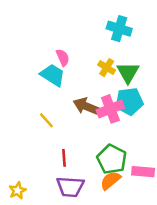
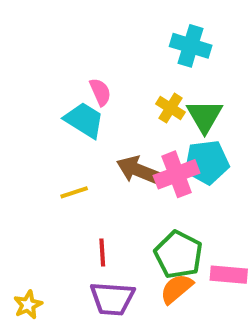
yellow line: (46, 120) -> (74, 192), turned -66

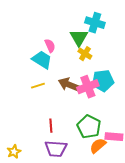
green triangle: (205, 116) -> (79, 38), moved
yellow line: (74, 192) -> (38, 86), moved
orange semicircle: (177, 289) -> (98, 146), moved

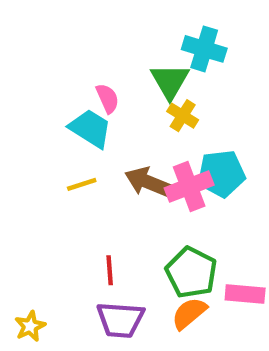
orange semicircle: (98, 146) -> (189, 313), moved

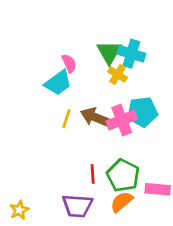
cyan cross: (204, 49) -> (131, 54), moved
cyan trapezoid: (90, 128) -> (58, 83), turned 112
yellow line: (82, 184) -> (66, 119), moved, turned -54
red line: (110, 270) -> (93, 174), moved

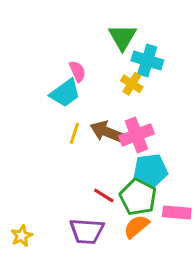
green triangle: (109, 52) -> (122, 37), moved
cyan pentagon: (142, 112) -> (150, 171), moved
red line: (93, 174) -> (104, 195), turned -54

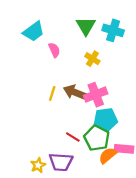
cyan cross: (147, 60) -> (113, 30), moved
cyan trapezoid: (65, 93) -> (34, 31), moved
orange semicircle: (136, 226) -> (108, 155), moved
yellow star: (22, 236) -> (38, 165), moved

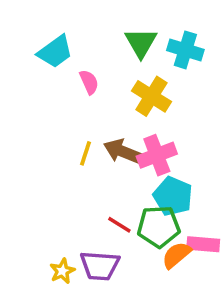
yellow cross: (92, 59) -> (151, 96), size x1.5
cyan pentagon: (105, 120) -> (173, 196), turned 30
green pentagon: (97, 138) -> (159, 226), turned -30

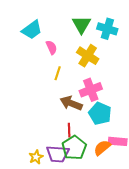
brown arrow: (123, 152) -> (71, 103), moved
yellow line: (86, 153) -> (58, 73), moved
red line: (119, 225) -> (69, 130), turned 56
green pentagon: (159, 226) -> (74, 148), moved, turned -30

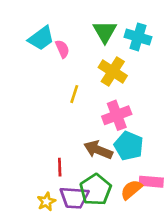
pink semicircle: (51, 47) -> (62, 49), moved
brown arrow: (71, 103) -> (98, 150), moved
red line: (69, 130) -> (60, 167), moved

